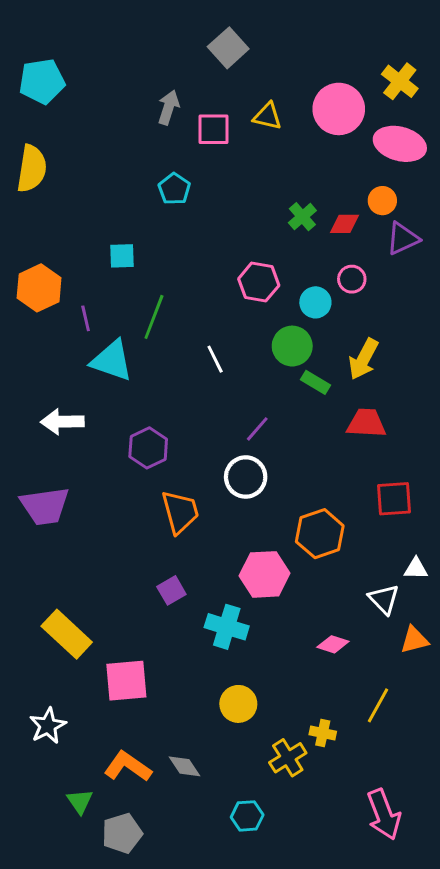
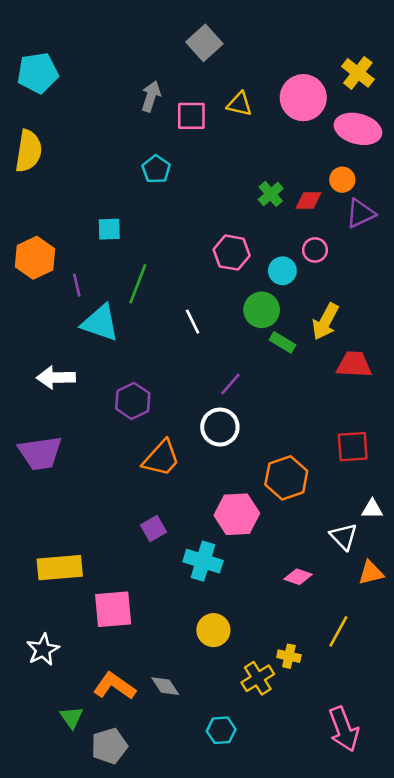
red trapezoid: (366, 423) -> (354, 365), moved
orange trapezoid: (180, 512) -> (161, 458), turned 57
yellow rectangle: (67, 634) -> (60, 568), turned -48

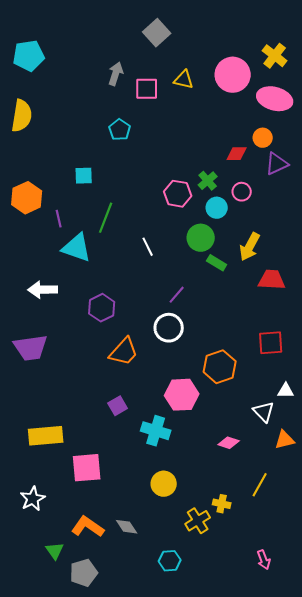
green cross: (271, 194) -> (208, 181), moved
pink arrow: (344, 729) -> (264, 560), size x0.6

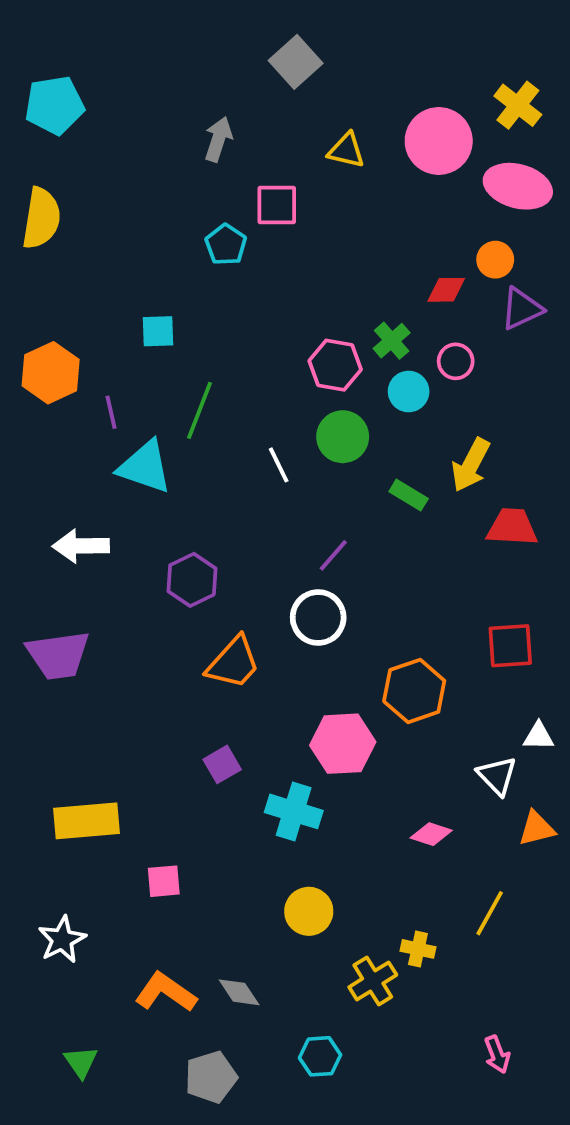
pink square: (147, 89) -> (277, 205), moved
green circle: (201, 238) -> (343, 437), moved
pink square: (87, 468) -> (164, 881), size x0.6
green triangle: (55, 551) -> (81, 1062), moved
gray pentagon: (84, 573) -> (211, 1077), moved

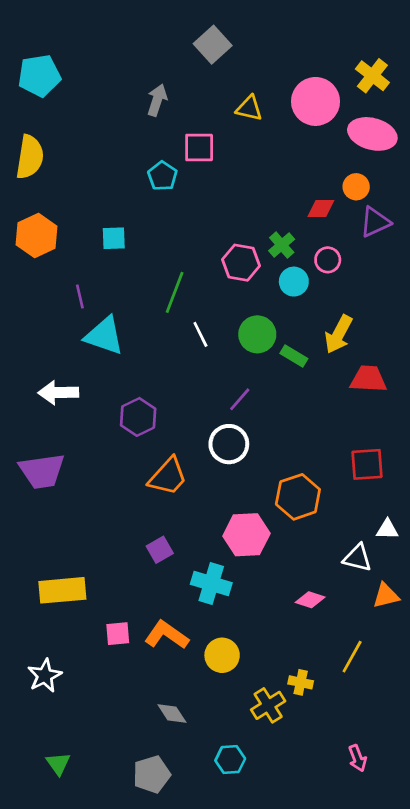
orange hexagon: (51, 373) -> (37, 236), moved
green line: (200, 410) -> (175, 292), moved
green circle: (343, 437) -> (257, 334), moved
white triangle: (497, 776) -> (357, 558), turned -32
orange L-shape: (166, 992) -> (167, 635), moved

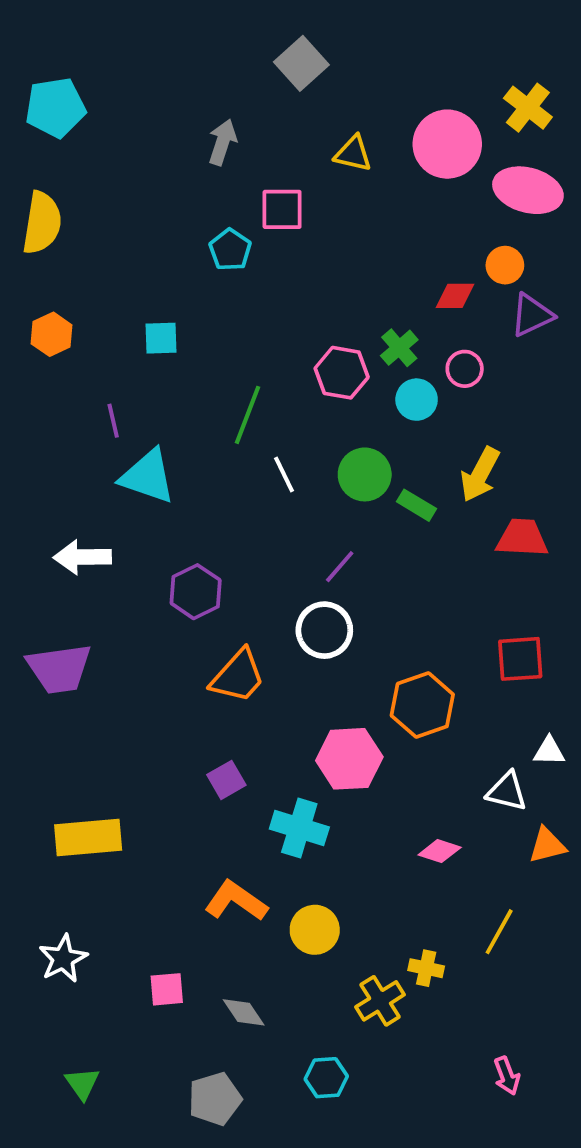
orange hexagon: (37, 236) -> (52, 334), size x0.7
pink square: (118, 634) -> (167, 989), moved

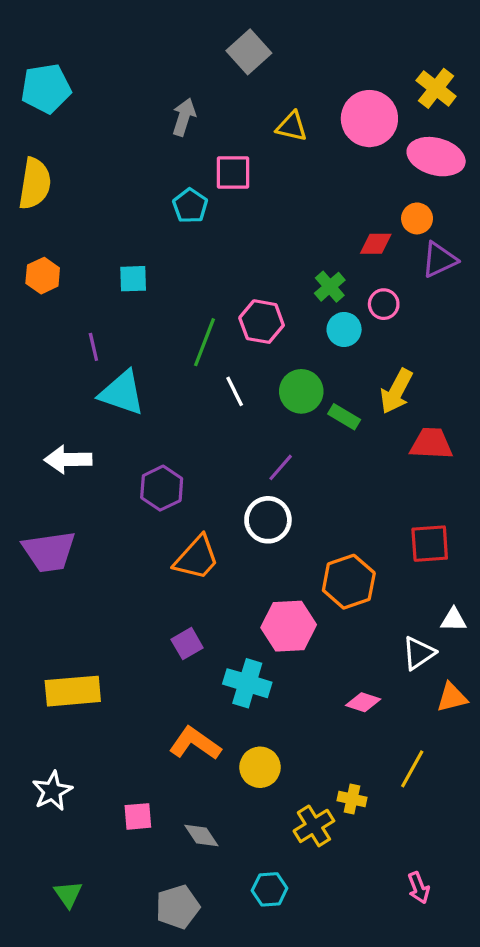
pink hexagon: (342, 373) -> (262, 322), moved
white triangle: (507, 791) -> (419, 653), turned -48

